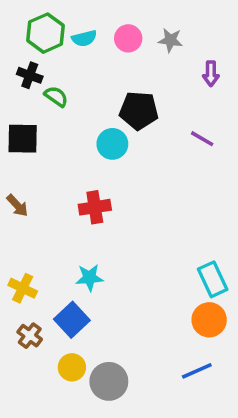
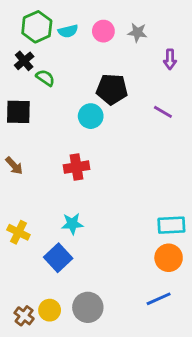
black cross: (30, 75) -> (24, 61), turned 30
cyan rectangle: (213, 279) -> (171, 225), turned -68
brown cross: (30, 336) -> (24, 316), moved
yellow circle: (72, 367) -> (50, 310), moved

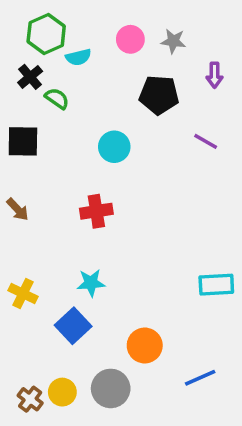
cyan semicircle: (68, 31) -> (78, 57), moved
black pentagon: (112, 89) -> (159, 95), moved
orange circle: (169, 258) -> (145, 346), moved

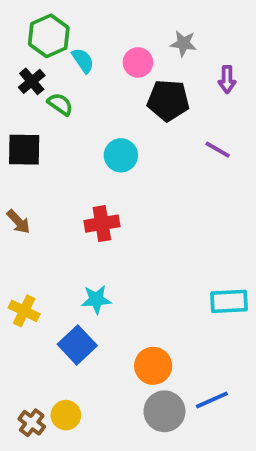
pink circle: (130, 39) -> (138, 62), moved
cyan semicircle: (78, 57) -> (83, 61), turned -110
gray circle: (111, 388) -> (164, 411), moved

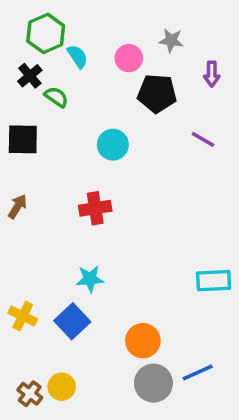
brown arrow: (18, 222) -> (17, 206), turned -105
yellow cross: (24, 311) -> (23, 316), moved

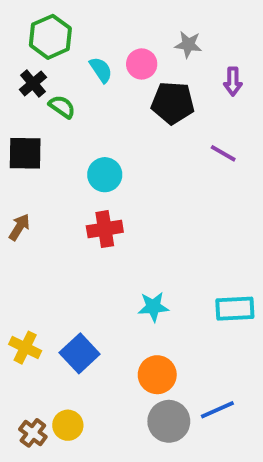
cyan semicircle: (78, 56) -> (101, 70), moved
cyan circle: (113, 145) -> (105, 175), moved
cyan star: (90, 279) -> (153, 307), moved

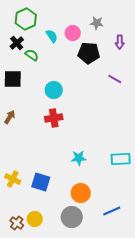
blue square: (80, 353) -> (41, 182), turned -30
gray circle: (169, 421) -> (72, 217), moved

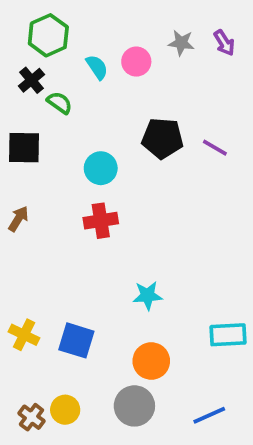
purple arrow: (120, 42) -> (224, 43), moved, turned -32
black pentagon: (89, 53) -> (162, 138), moved
cyan rectangle: (121, 159) -> (228, 335), moved
blue line: (112, 211) -> (209, 415), moved

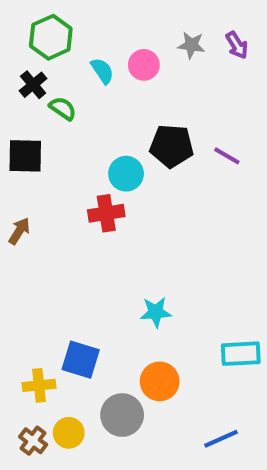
cyan circle: (101, 168) -> (126, 174), moved
red cross: (101, 221) -> (106, 213), moved
yellow cross: (24, 335) -> (39, 385), moved, turned -32
gray circle: (134, 406) -> (122, 415), moved

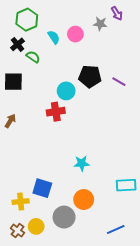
purple arrow: (237, 45) -> (117, 13), moved

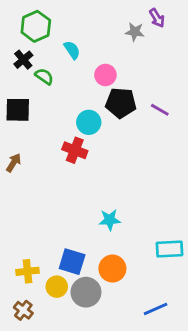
pink circle: (75, 34) -> (105, 75), moved
red cross: (56, 112) -> (75, 150), turned 30
blue square: (42, 188) -> (72, 262), moved
yellow circle: (36, 226) -> (57, 287), moved

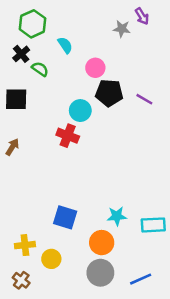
cyan star: (110, 220) -> (117, 216), moved
blue square: (72, 262) -> (65, 217), moved
gray circle: (86, 292) -> (100, 273), moved

